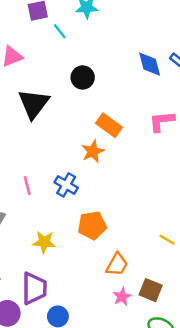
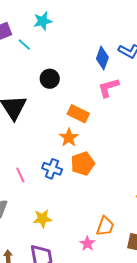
blue diamond: (150, 64) -> (102, 58), turned 45
pink L-shape: (162, 121) -> (108, 88), moved
orange pentagon: (92, 225) -> (83, 164), moved
pink star: (122, 297) -> (87, 244), moved

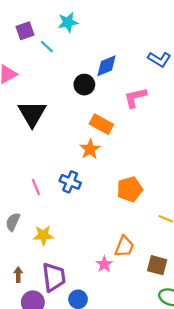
blue diamond: (102, 58) -> (107, 66), moved, turned 45
black circle: (50, 79) -> (84, 85), moved
orange pentagon: (83, 164) -> (130, 189), moved
yellow star: (42, 219) -> (43, 235), moved

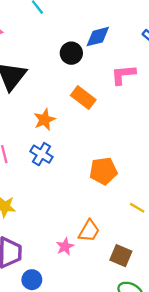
orange star: (90, 149) -> (45, 120), moved

